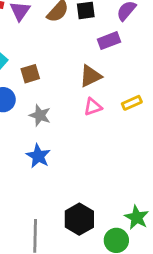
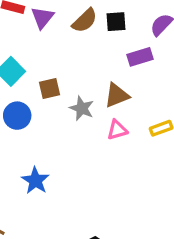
gray star: (40, 115) -> (82, 108), moved
blue star: (38, 156) -> (35, 181), moved

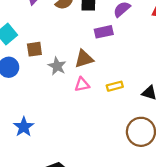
blue star: (35, 181) -> (24, 127), moved

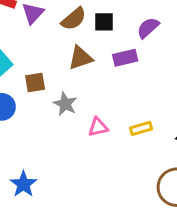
brown triangle: (84, 59) -> (81, 58), moved

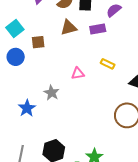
gray star: (65, 104) -> (52, 93), moved
yellow rectangle: (141, 128) -> (108, 64), moved, turned 40

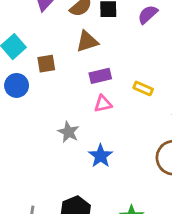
purple rectangle: (98, 29) -> (100, 76), moved
blue star: (27, 108) -> (101, 156), moved

